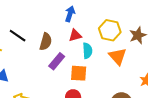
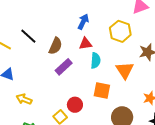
yellow hexagon: (110, 30) -> (120, 31), moved
orange square: (79, 73) -> (102, 90), moved

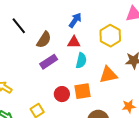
orange triangle: (125, 70) -> (108, 75), turned 42
orange square: (102, 90) -> (83, 91), turned -30
red circle: (75, 105) -> (62, 94), moved

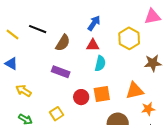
black line: (19, 26) -> (38, 29), turned -30
purple rectangle: (49, 62) -> (61, 72), moved, turned 54
orange triangle: (108, 75) -> (135, 91), moved

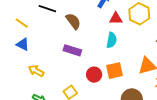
yellow line: (12, 34) -> (22, 23), moved
brown semicircle: (63, 43) -> (73, 21), turned -66
red triangle: (93, 45) -> (116, 18), moved

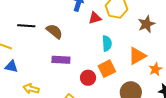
cyan semicircle: (112, 40) -> (107, 43), moved

